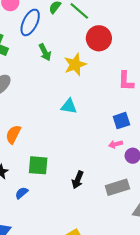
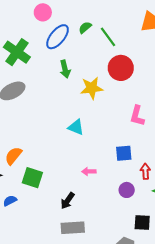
orange semicircle: (13, 134) -> (13, 156), moved
pink arrow: (116, 144) -> (89, 171), moved
gray rectangle: (117, 187) -> (73, 228), moved

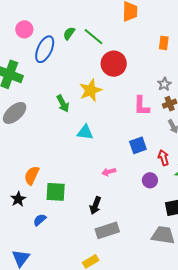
green arrow: (65, 69) -> (63, 104), moved

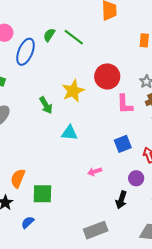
red circle: (114, 64) -> (107, 76), moved
black arrow: (95, 206) -> (121, 200), moved

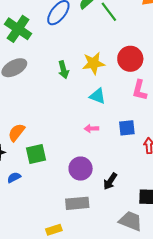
cyan triangle: (69, 133) -> (97, 96), moved
pink arrow: (95, 172) -> (91, 129), moved
purple circle: (136, 178) -> (81, 169), moved, size x1.5
green square: (42, 194) -> (36, 154), turned -30

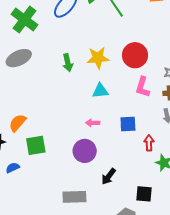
cyan triangle: (97, 96) -> (100, 91), turned -30
purple circle: (81, 169) -> (85, 151), moved

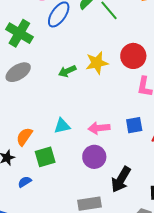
green arrow: (68, 63) -> (67, 71), turned 84
cyan triangle: (100, 91) -> (62, 126), moved
pink arrow: (93, 123) -> (99, 128), size x1.5
black arrow: (109, 176) -> (121, 179), size x1.5

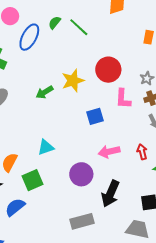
blue square: (134, 125) -> (95, 116), moved
pink arrow: (99, 128) -> (109, 152), moved
blue semicircle: (25, 182) -> (15, 207), size x1.5

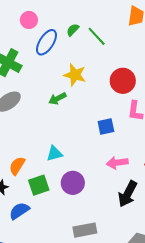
yellow star: (73, 81) -> (75, 75), moved, turned 30
purple circle: (81, 174) -> (73, 183), moved
black arrow: (110, 194) -> (128, 194), moved

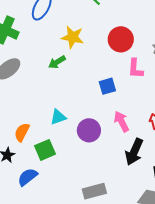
pink arrow: (117, 163) -> (121, 121), turned 75
purple circle: (73, 183) -> (89, 130), moved

